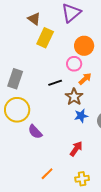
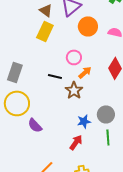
brown triangle: (34, 19) -> (46, 10), moved
orange circle: (84, 46) -> (88, 26), moved
black line: (55, 83) -> (55, 76), turned 32
blue star: (81, 116) -> (84, 121), moved

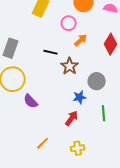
pink circle: (74, 57) -> (69, 23), moved
orange arrow: (85, 72) -> (81, 40), moved
gray circle: (106, 114) -> (97, 81), moved

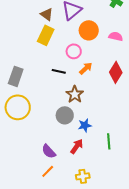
black line: (51, 52) -> (59, 71), moved
gray circle: (97, 81) -> (65, 115), moved
purple semicircle: (31, 101) -> (49, 151), moved

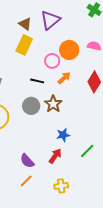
orange circle: (89, 30) -> (69, 50), moved
gray circle: (65, 115) -> (31, 106), moved
green line: (109, 141) -> (87, 151), turned 49

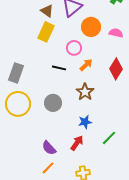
orange circle: (69, 50) -> (91, 27), moved
brown star: (53, 104) -> (85, 92), moved
gray circle: (31, 106) -> (53, 103), moved

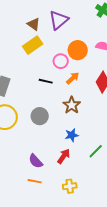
orange circle: (91, 27) -> (78, 50), moved
yellow rectangle: (46, 32) -> (33, 45), turned 30
orange line: (48, 168) -> (35, 181), turned 56

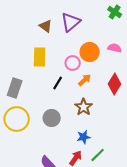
yellow rectangle: (33, 45) -> (40, 57), moved, turned -54
black line: (46, 81) -> (58, 83), turned -72
green line: (96, 151) -> (98, 155), moved

